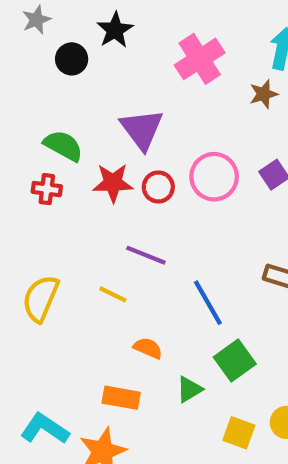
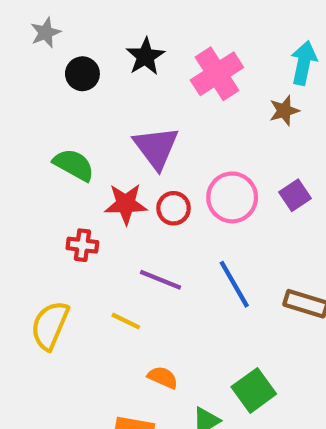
black star: (115, 30) -> (145, 56), moved
red cross: (47, 189) -> (82, 245), moved
blue line: (208, 303) -> (234, 284), moved

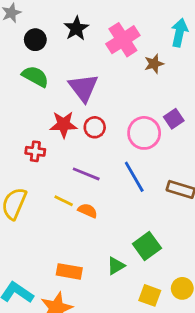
brown star: (284, 111) -> (154, 64), moved
green semicircle: (74, 165) -> (35, 76), moved
pink circle: (232, 197) -> (144, 133), moved
orange semicircle: (163, 377) -> (88, 211), moved

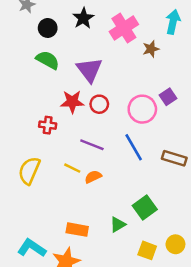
orange semicircle: (88, 211) -> (93, 177), turned -49

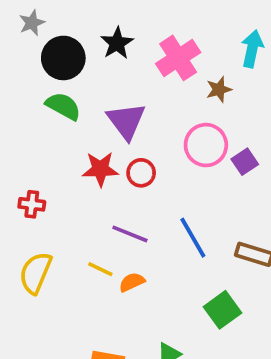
black circle: (48, 28) -> (63, 58), size x1.5
pink circle: (142, 109) -> (206, 145), moved
red cross: (48, 125) -> (32, 204), moved
green square: (145, 207) -> (223, 310), moved

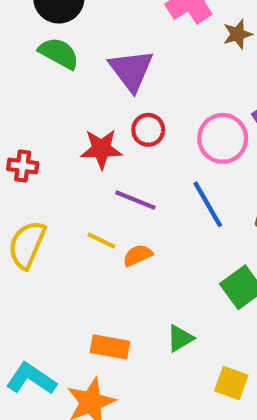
pink circle: (206, 145) -> (223, 138), moved
red star: (100, 169) -> (101, 149), moved

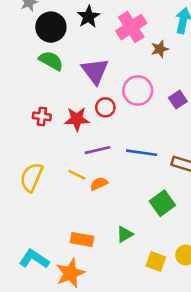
pink circle: (223, 138) -> (138, 91), moved
red cross: (23, 166) -> (42, 116), moved
purple line: (135, 200) -> (98, 150), turned -35
blue line: (208, 204) -> (142, 153), turned -52

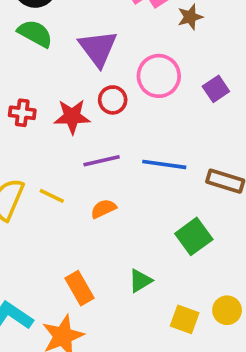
yellow line: (77, 175) -> (52, 196), moved
orange rectangle: (82, 239) -> (79, 288), turned 50

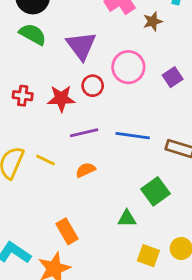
green triangle: (140, 281) -> (127, 219), moved, turned 30

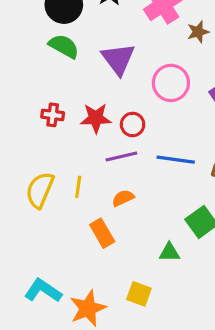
red circle: (93, 86) -> (133, 124), moved
yellow line: (46, 160) -> (78, 187), turned 72
orange rectangle: (67, 231) -> (102, 233), moved
yellow square: (148, 256) -> (139, 294), moved

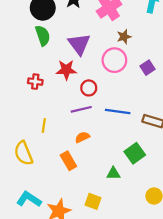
brown star: (198, 32) -> (124, 37), moved
green semicircle: (64, 46) -> (43, 36), turned 42
red star: (96, 118) -> (66, 70), moved
yellow line: (78, 187) -> (44, 125), moved
yellow semicircle: (40, 190) -> (23, 153), moved, turned -45

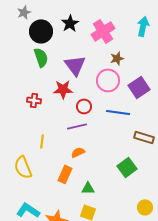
purple square: (148, 68) -> (139, 87), size x1.5
blue line: (118, 111) -> (118, 112), moved
orange rectangle: (68, 161) -> (65, 174), turned 54
green triangle: (113, 174) -> (88, 188), moved

